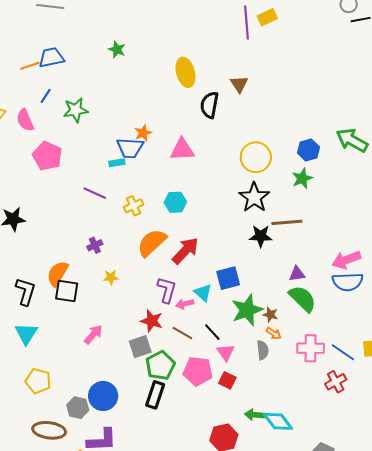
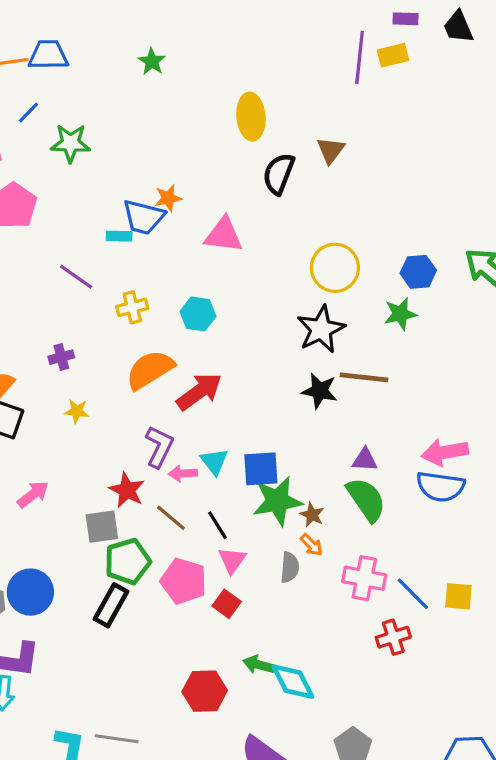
blue square: (228, 278) -> (261, 469), moved

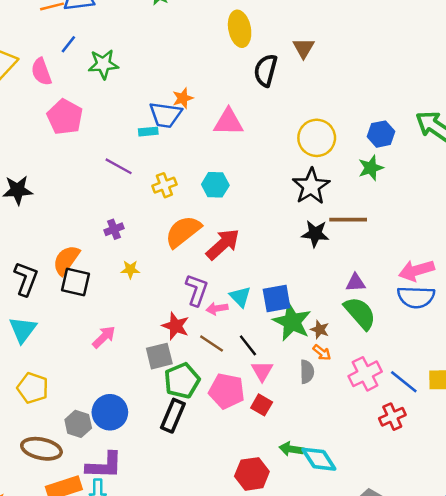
green star: (277, 501) -> (292, 322), turned -30
pink cross: (364, 578) -> (365, 374), turned -32

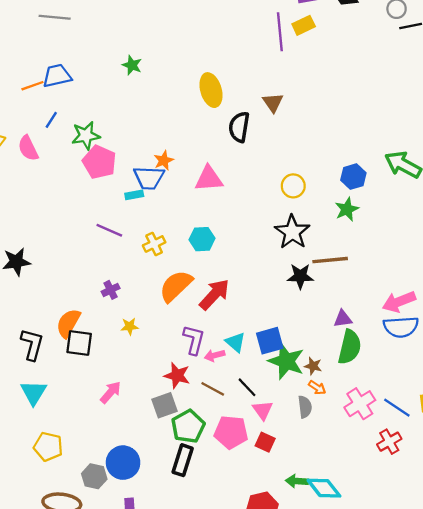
pink pentagon: (65, 117) -> (99, 162), moved
yellow circle: (317, 138) -> (293, 186), size x0.7
green semicircle: (360, 313) -> (350, 347), turned 60

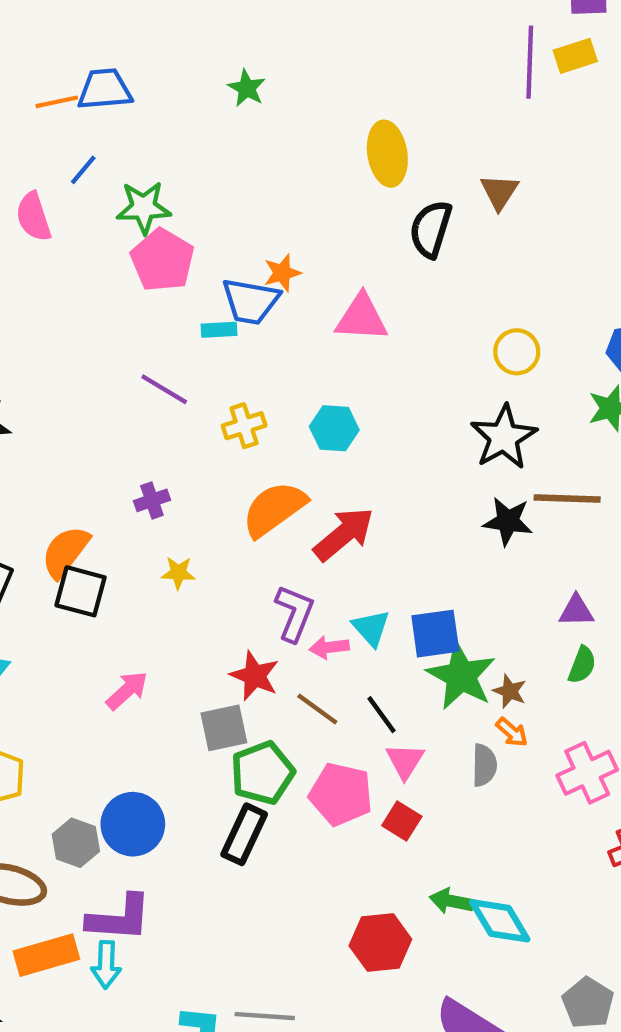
green semicircle: (350, 347) -> (582, 665), size x0.6

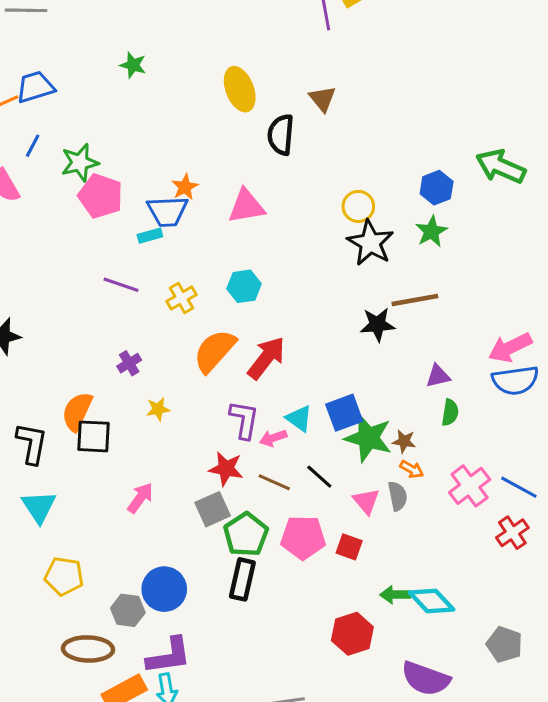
black star: (504, 437) -> (370, 243), moved
pink triangle: (405, 761) -> (366, 501), moved

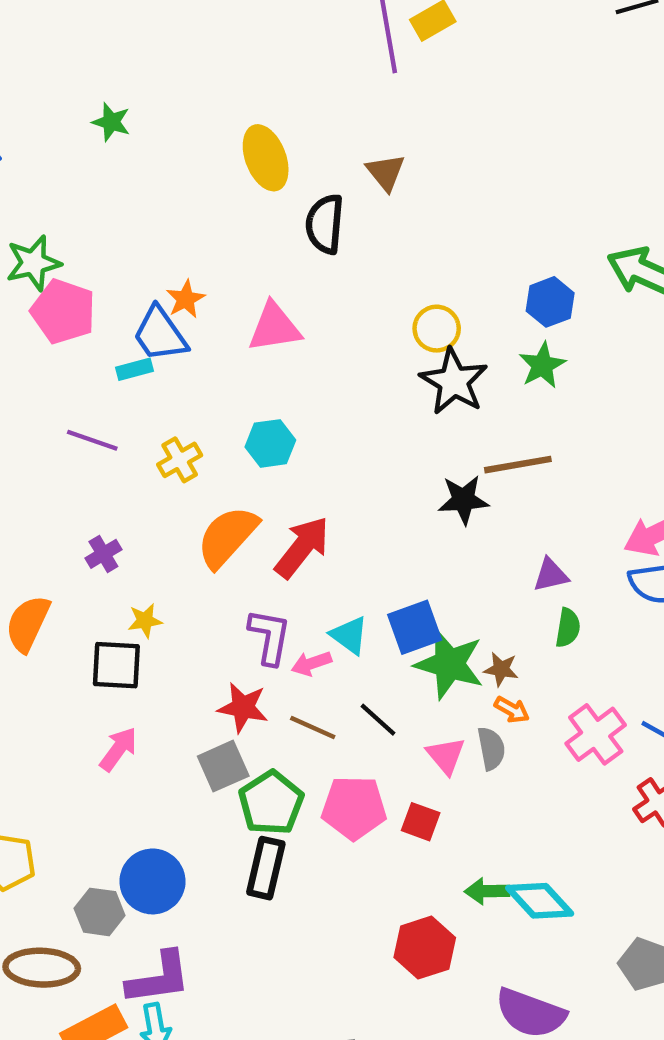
blue trapezoid: (167, 211) -> (160, 334), turned 57
black square: (93, 436) -> (116, 665), moved

